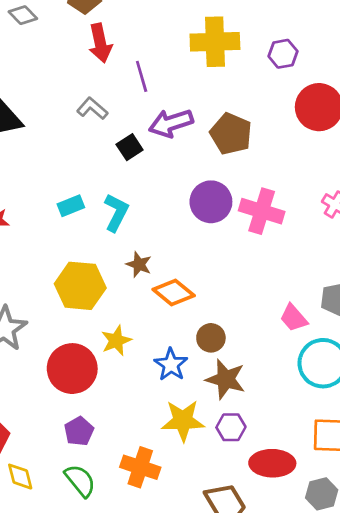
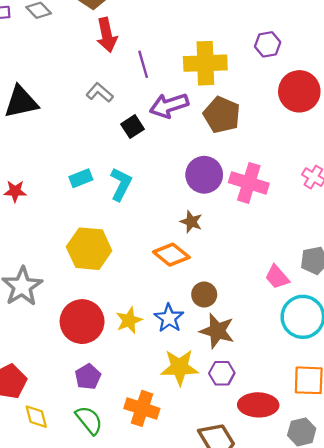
yellow cross: (215, 42) -> (205, 63), moved
brown star: (139, 265) -> (191, 222), moved
yellow star: (116, 341) -> (129, 320), moved

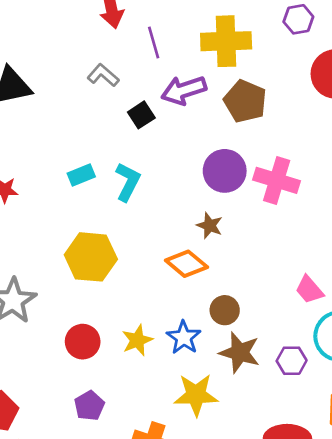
red circle: (82, 322) -> (83, 342), size x0.7
purple hexagon: (222, 373) -> (292, 361), moved

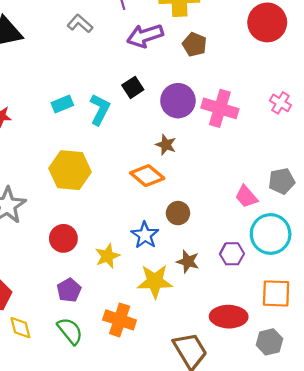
brown pentagon: (245, 101) -> (195, 44), size x0.7
black square: (141, 115) -> (133, 87), moved
yellow star: (137, 340) -> (107, 256), moved
brown star: (240, 353) -> (188, 262), moved, size x0.7

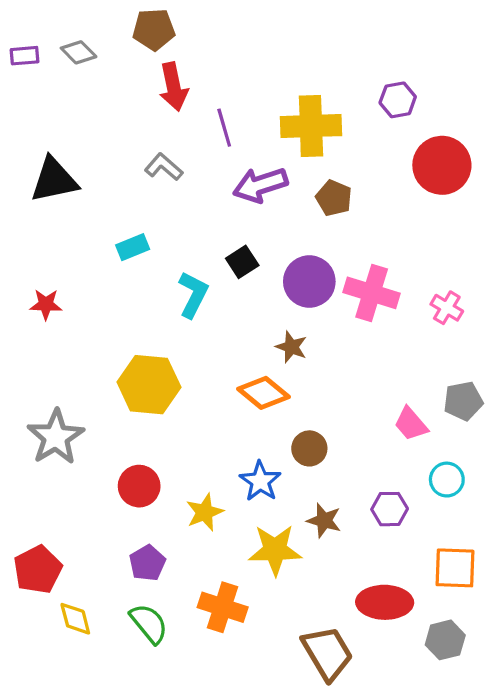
pink cross: (280, 103) -> (447, 308), moved
cyan rectangle: (62, 104) -> (133, 247), moved
cyan circle: (271, 234) -> (447, 480), size x0.6

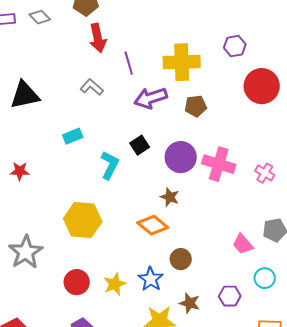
brown pentagon: (334, 198) -> (196, 106), turned -30
yellow star: (205, 512) -> (115, 284), moved

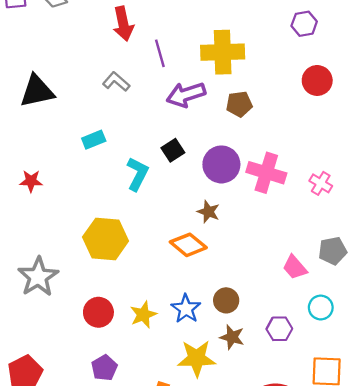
purple hexagon: (235, 46) -> (304, 24), moved
red circle: (262, 86) -> (317, 80), size x0.7
brown circle: (181, 259) -> (226, 300), moved

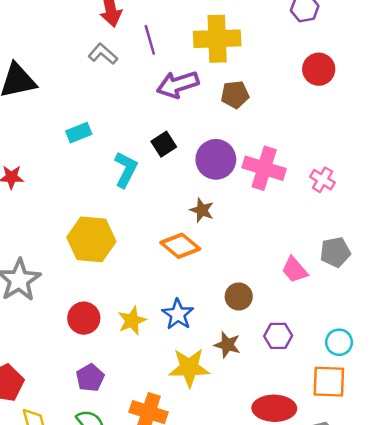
gray L-shape: (116, 82) -> (103, 54), moved
brown circle: (226, 300) -> (239, 297), moved
cyan circle: (321, 308) -> (339, 342), moved

